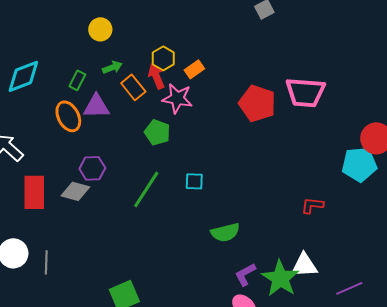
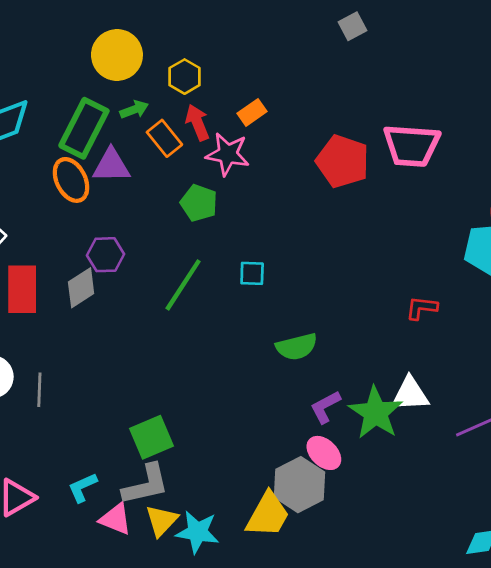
yellow circle: (100, 29) -> (117, 55), size x1.5
yellow hexagon: (163, 58) -> (185, 77), moved
green rectangle: (77, 80) -> (84, 128), size x2.0
gray diamond: (75, 191) -> (81, 288), turned -48

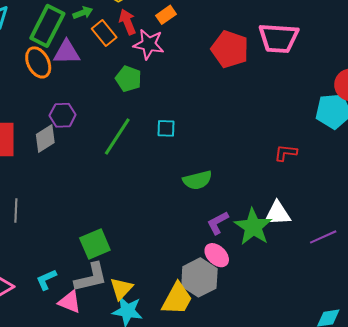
yellow triangle: (162, 521) -> (121, 289), moved

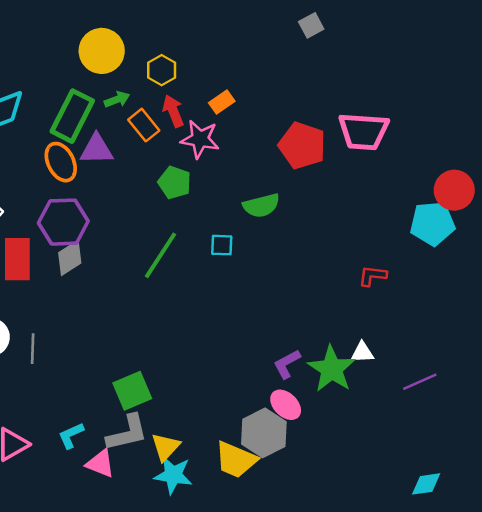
purple hexagon: (63, 115) -> (63, 222), moved, size x1.5
green semicircle: (197, 180) -> (261, 205), moved
white triangle: (278, 214) -> (362, 352), size x0.7
yellow trapezoid: (177, 299) -> (236, 460), turned 84

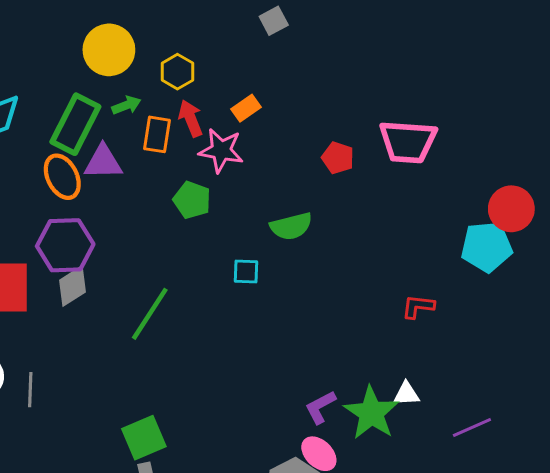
gray square: (311, 25) -> (274, 21), moved
orange rectangle: (144, 125) -> (157, 134), turned 48
red pentagon: (302, 145) -> (338, 158), size x0.6
green line: (160, 255) -> (150, 314), moved

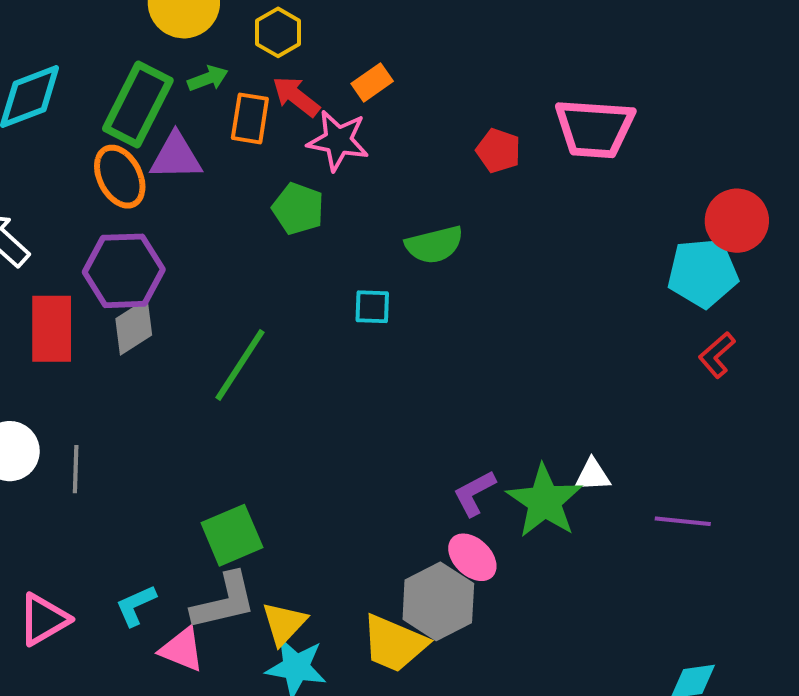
red arrow: (191, 118) -> (296, 96), turned -30
red L-shape: (418, 306) -> (717, 355), moved, turned -48
purple line: (472, 427) -> (683, 521), turned 30

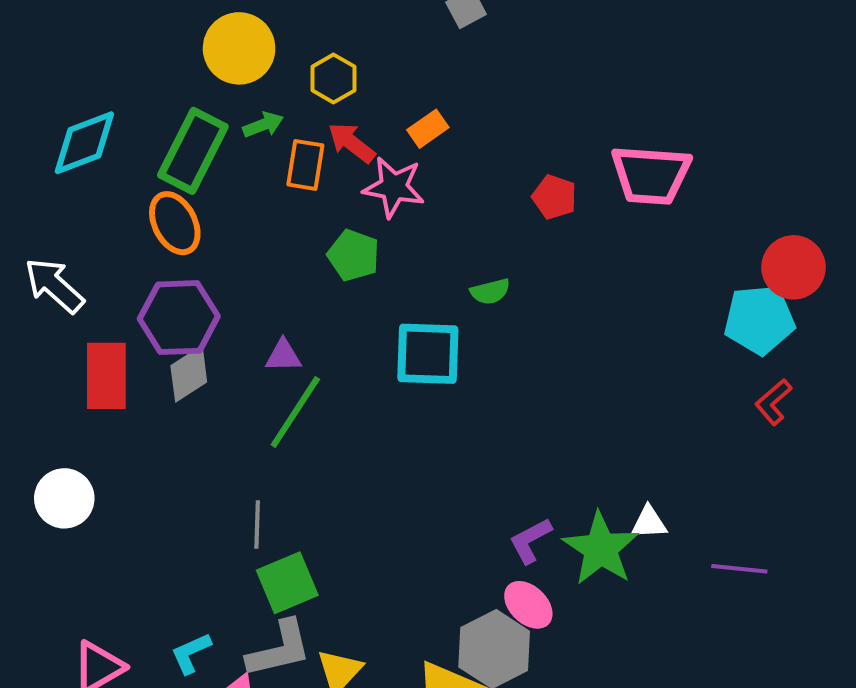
purple triangle: (176, 157) -> (283, 356), moved, size x0.7
green semicircle: (434, 245) -> (490, 291), size x0.7
cyan square: (372, 307) -> (428, 354), size x1.8
gray line: (76, 469) -> (257, 524), moved

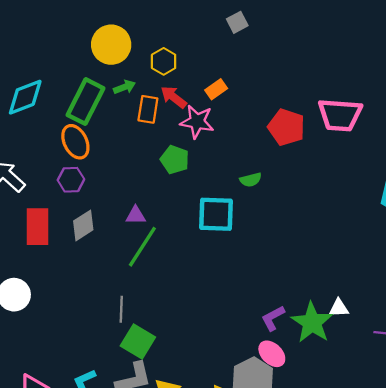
red pentagon: (554, 197) -> (286, 127), size x1.5
purple hexagon: (179, 318) -> (71, 180), moved, size x0.6
green square: (287, 583) -> (138, 342), turned -36

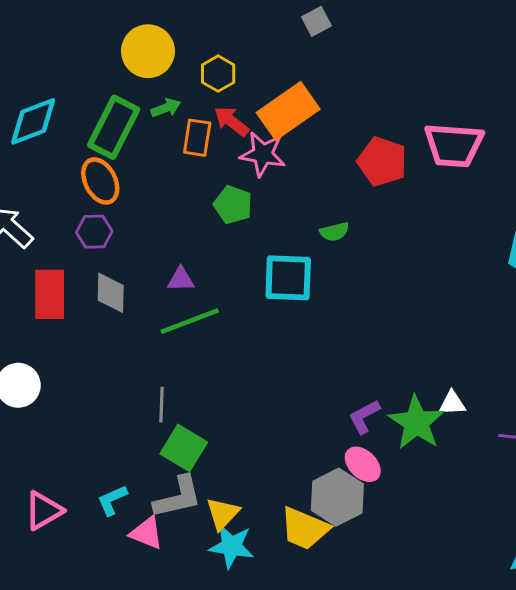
orange rectangle: (216, 89) -> (288, 111), size x2.0
gray diamond: (83, 225) -> (111, 293), turned -56
green line: (142, 247) -> (190, 321), turned 36

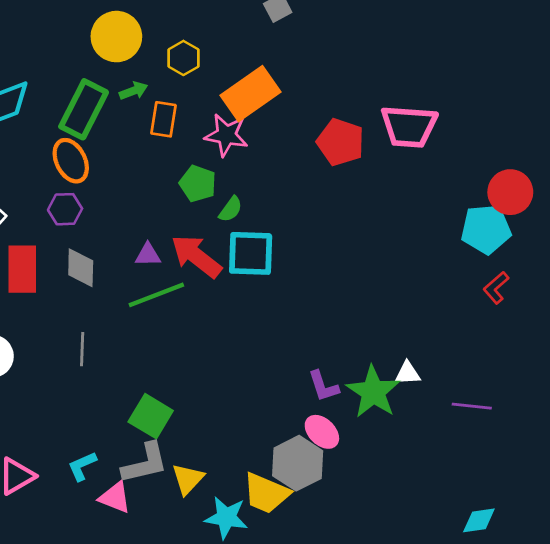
red arrow: (231, 121) -> (196, 256), moved, size x1.5
green semicircle: (334, 232) -> (231, 209), moved, turned -40
gray line: (161, 405) -> (82, 349), moved
purple L-shape: (364, 417) -> (323, 386), turned -80
cyan star: (231, 546) -> (226, 517), moved

